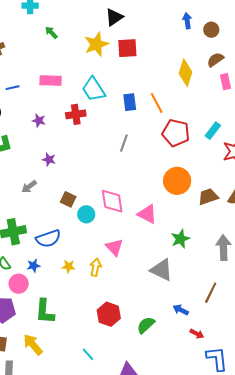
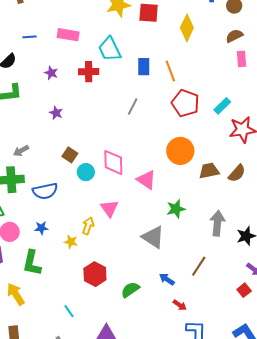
yellow diamond: (185, 73) -> (187, 28), moved
gray arrow: (29, 187) -> (21, 151), moved
blue star: (33, 266) -> (41, 228), moved
yellow star: (69, 266) -> (71, 242), moved

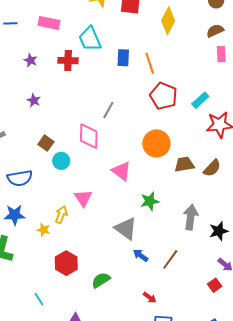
gray line: (133, 106) -> (108, 110), moved
pink diamond: (113, 162) -> (89, 136), moved
blue star: (41, 228) -> (15, 215), size x1.5
blue arrow: (167, 279) -> (141, 255), moved

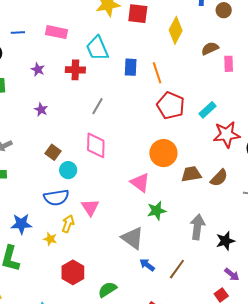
brown semicircle: (215, 31) -> (210, 48), moved
gray line: (108, 110) -> (97, 106), moved
pink triangle: (121, 171) -> (140, 182), moved
blue semicircle: (20, 178) -> (56, 197), moved

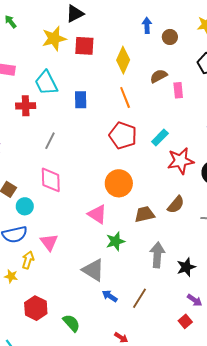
orange line: (157, 73) -> (125, 98), moved
brown trapezoid: (191, 174) -> (145, 214), moved
green semicircle: (107, 289) -> (71, 323), turned 84

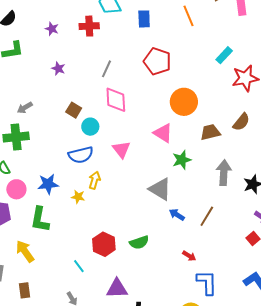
red pentagon: (123, 136) -> (157, 61), moved
gray line: (50, 141) -> (107, 69), moved
pink triangle: (49, 242) -> (121, 149), moved
red hexagon: (36, 308) -> (104, 244), moved
green semicircle: (71, 323) -> (139, 242), turned 114

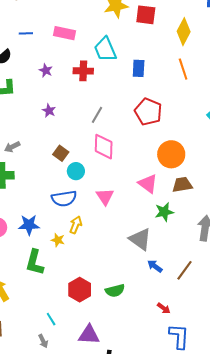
brown trapezoid: (210, 132) -> (182, 185), moved
green L-shape: (40, 219) -> (35, 262), moved
cyan line: (79, 266) -> (51, 319), moved

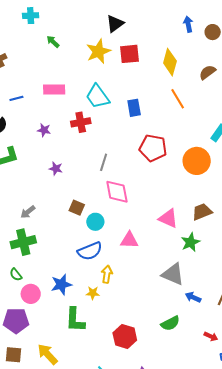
orange circle: (171, 154) -> (197, 161), moved
pink triangle: (105, 197) -> (129, 240), turned -42
green semicircle: (115, 291) -> (170, 323), moved

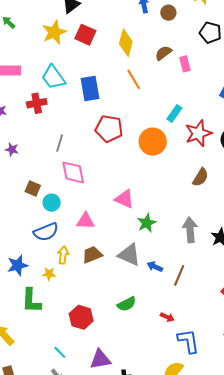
red square: (130, 54) -> (85, 35), turned 30
blue rectangle: (134, 108) -> (90, 89), size x1.4
brown trapezoid: (202, 212) -> (92, 255), moved
blue arrow: (193, 297) -> (155, 267), moved

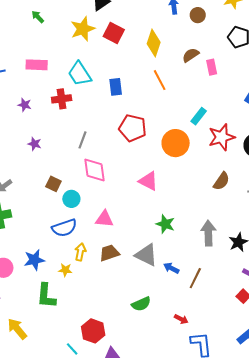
blue rectangle: (90, 89) -> (116, 87), size x0.7
pink triangle: (124, 199) -> (148, 181), moved
green star: (147, 223) -> (165, 224), turned -30
red hexagon: (81, 317) -> (93, 331), moved

